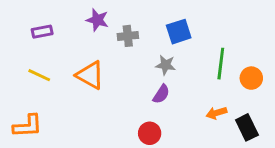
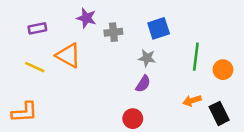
orange triangle: (90, 75) -> (68, 55), moved

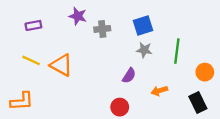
orange triangle: (68, 55) -> (61, 65), moved
gray star: (147, 58) -> (144, 50), moved
orange circle: (223, 70) -> (205, 72), moved
orange arrow: (192, 101) -> (159, 91), moved

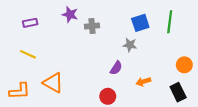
blue square: (143, 25) -> (140, 23), moved
green line: (177, 51) -> (170, 22), moved
orange triangle: (61, 65) -> (53, 83), moved

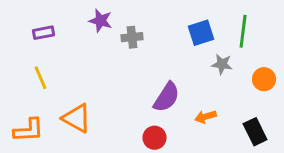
gray star: (130, 45) -> (222, 64), moved
yellow line: (28, 54) -> (41, 78), turned 42
orange circle: (184, 65) -> (264, 79), moved
purple semicircle: (116, 68) -> (167, 97), size x1.5

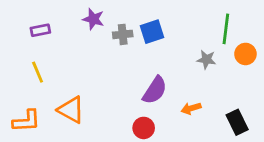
blue square: (201, 33) -> (152, 32), moved
orange circle: (264, 79) -> (245, 54), moved

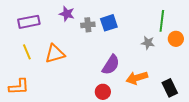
purple rectangle: (40, 30) -> (29, 22), size x1.5
orange arrow: (191, 108) -> (137, 78), size x1.5
orange triangle: (71, 110) -> (55, 54), moved, turned -45

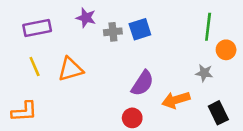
gray star: (148, 43) -> (204, 73), moved

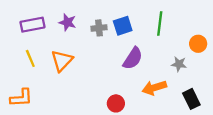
purple star: (86, 18) -> (67, 22), moved
green line: (208, 27) -> (160, 23), moved
orange triangle: (71, 69) -> (62, 61), turned -30
purple semicircle: (142, 83) -> (133, 58), moved

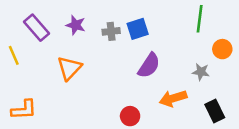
green line: (160, 23) -> (200, 19), moved
purple rectangle: (33, 25) -> (37, 28), turned 60
yellow line: (30, 58) -> (14, 55), moved

